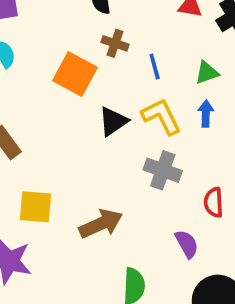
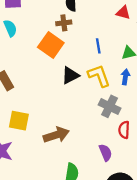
brown cross: (115, 43) -> (64, 23), moved, turned -32
gray cross: (163, 170) -> (110, 106), moved

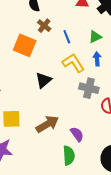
brown cross: (64, 23) -> (44, 26), moved, turned -32
black triangle: (70, 75) -> (43, 80), moved
purple semicircle: (105, 153) -> (77, 134), moved

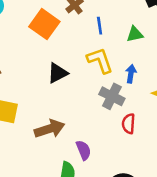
blue arrow: (97, 59) -> (131, 74), moved

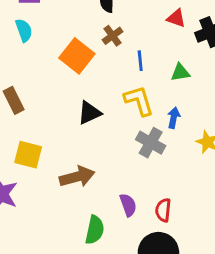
red semicircle: (129, 124) -> (163, 210), moved
purple semicircle: (83, 150) -> (128, 205), moved

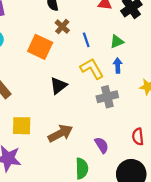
blue arrow: (174, 118) -> (118, 65), moved
gray cross: (151, 143) -> (107, 97), turned -30
red semicircle: (163, 210) -> (138, 137), moved

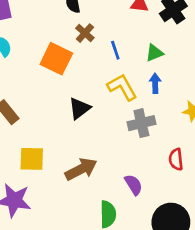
red semicircle: (138, 137) -> (176, 159), moved

